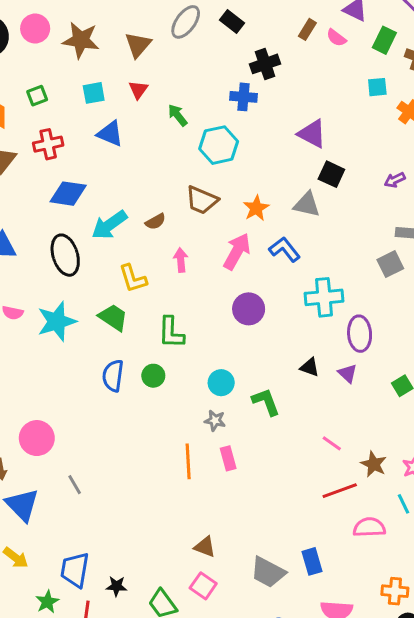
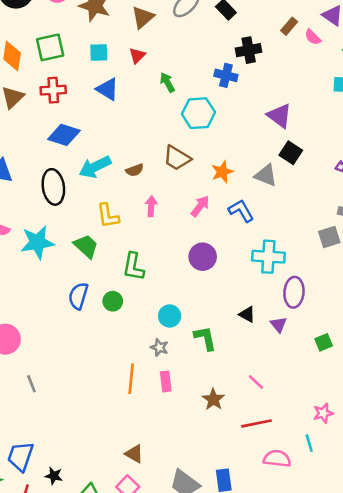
green square: (37, 96) -> (50, 47), size x1.6
pink arrow: (237, 251) -> (200, 206), size x0.7
brown star: (374, 464) -> (213, 399), moved

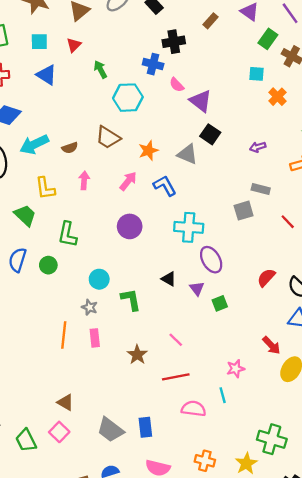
pink semicircle: (313, 37) -> (177, 85), moved
purple ellipse: (294, 292) -> (211, 260), turned -36
green square: (324, 342) -> (220, 303), moved

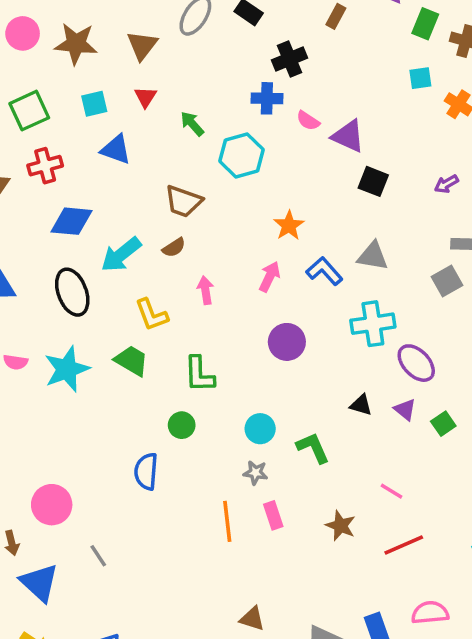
brown trapezoid: (108, 137) -> (183, 201), moved
gray triangle: (187, 154) -> (373, 256), moved
blue semicircle: (18, 260) -> (146, 471), moved
pink semicircle: (194, 409) -> (430, 613), moved

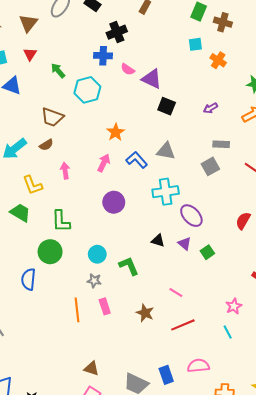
green circle: (182, 425) -> (50, 252), size x1.5

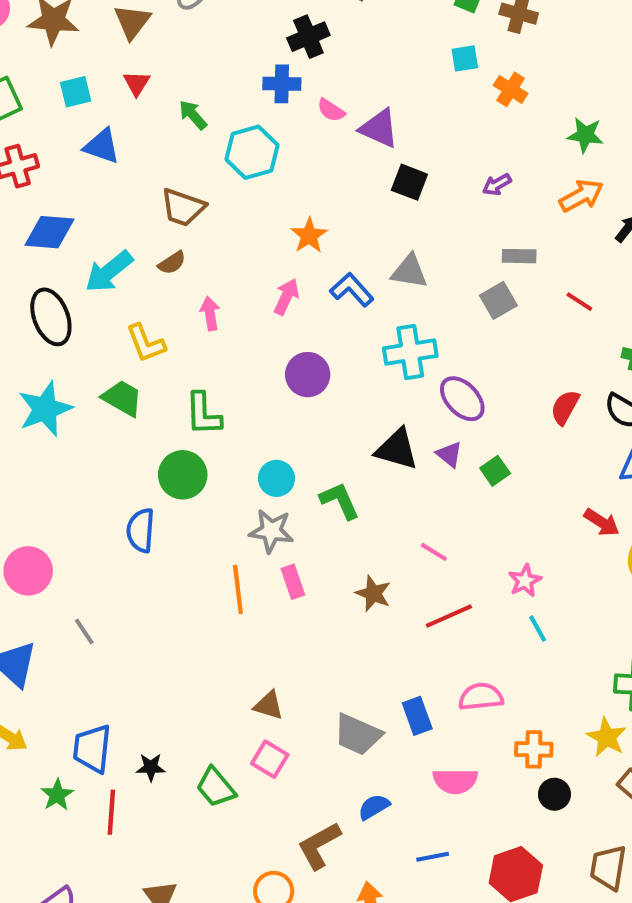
black triangle: (158, 241) -> (397, 449), size x1.6
gray star: (94, 281) -> (271, 531), size x1.5
pink star: (234, 306) -> (525, 581), moved

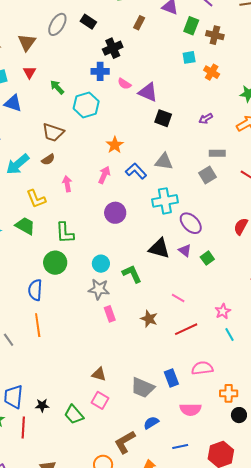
orange line: (238, 589) -> (38, 325), moved

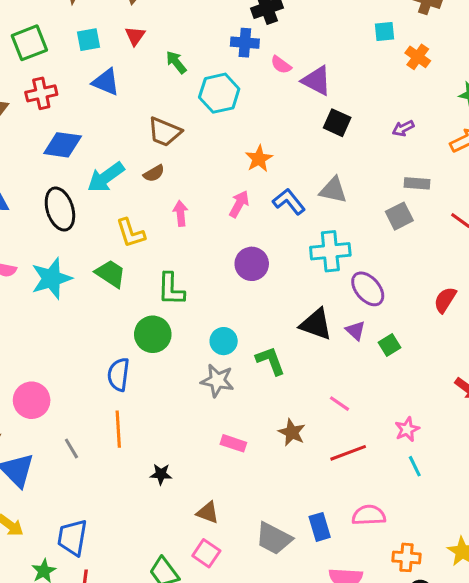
pink rectangle: (110, 314) -> (233, 443), moved, turned -56
black star: (42, 405) -> (161, 474), moved

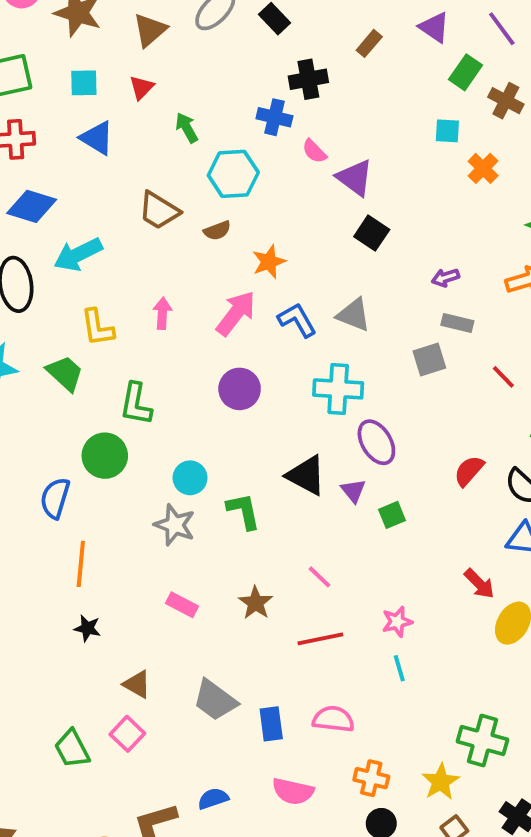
purple arrow: (403, 128) -> (445, 278), moved
brown semicircle: (154, 173) -> (217, 231), moved
pink arrow: (239, 204) -> (236, 313), size x1.4
orange line: (118, 429) -> (81, 564), moved
gray trapezoid: (274, 538) -> (215, 700), moved

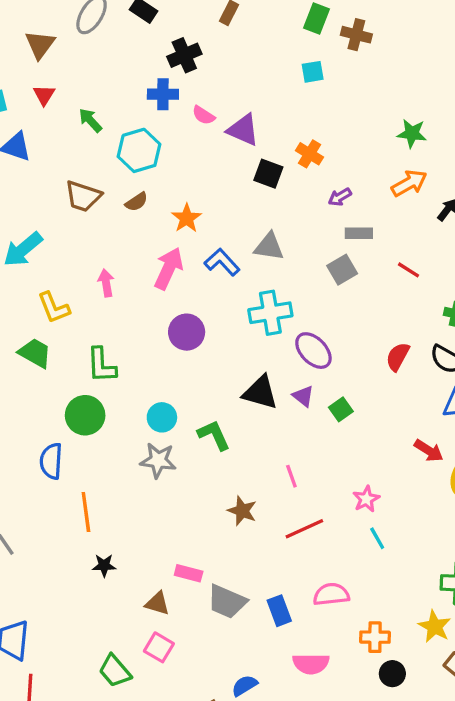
orange cross: (483, 168) -> (310, 154), moved
pink line: (319, 577) -> (291, 476), turned 40
pink rectangle: (182, 605) -> (189, 573), moved

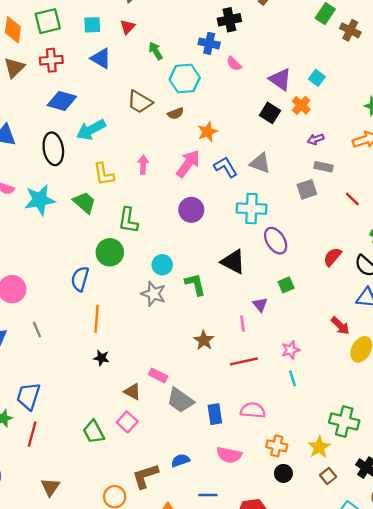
cyan square: (313, 72) -> (317, 78), moved, turned 35
purple triangle: (243, 130) -> (280, 79), moved
purple triangle: (303, 396) -> (260, 305), moved

